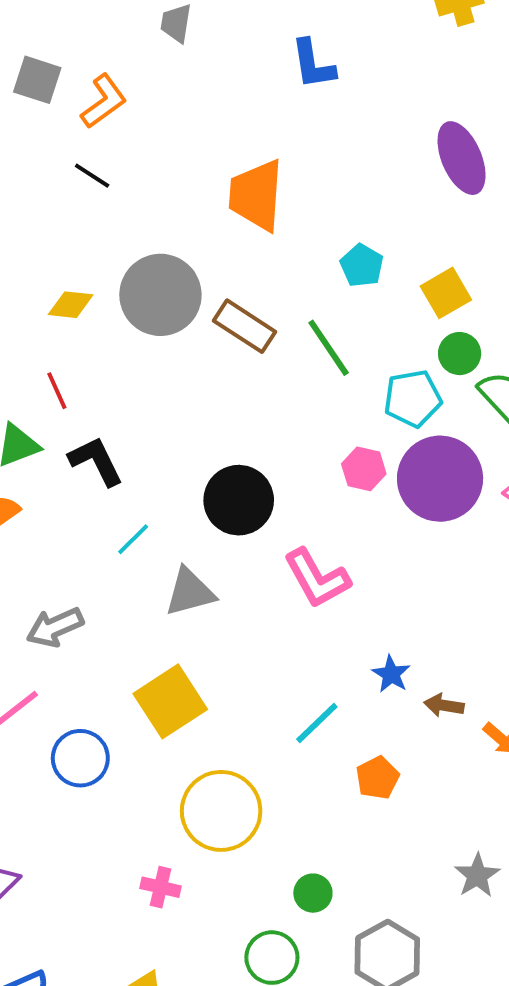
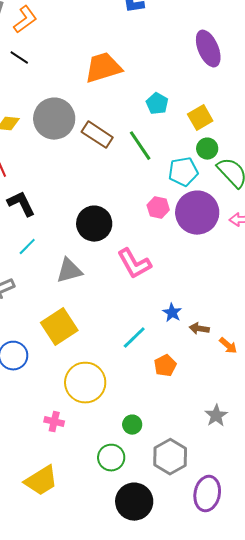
orange trapezoid: (256, 195) -> (103, 68), turned 69
cyan line: (133, 539) -> (27, 247), moved

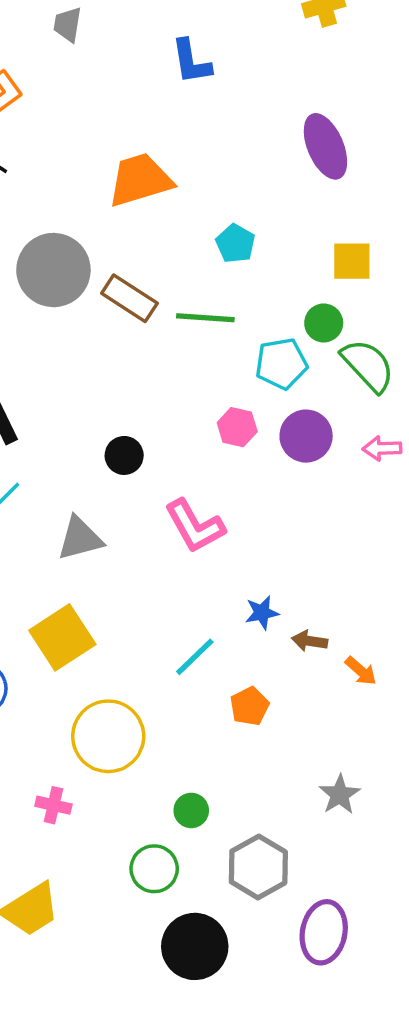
yellow square: (200, 118) -> (352, 261), moved, turned 30
green line: (140, 146) -> (205, 318), turned -52
purple circle: (197, 213) -> (306, 436), size x0.7
black circle: (94, 224) -> (124, 455), size x0.6
blue star: (172, 313) -> (262, 613), turned 30

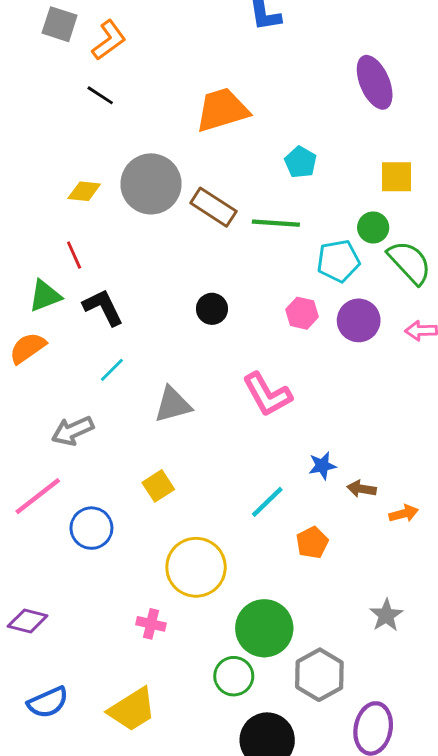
black circle: (124, 455) -> (212, 309), moved
yellow square: (62, 637) -> (158, 486), size x0.6
orange arrow: (361, 671) -> (404, 514), turned -56
green circle: (191, 810) -> (264, 628), size x2.0

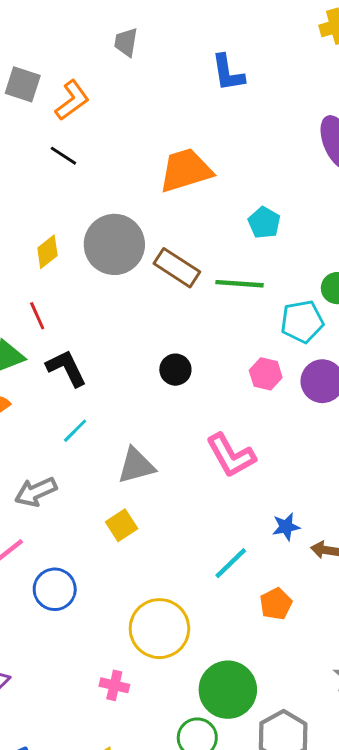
yellow diamond: (84, 191) -> (47, 252), turned -44
yellow square: (158, 486) -> (122, 525), moved

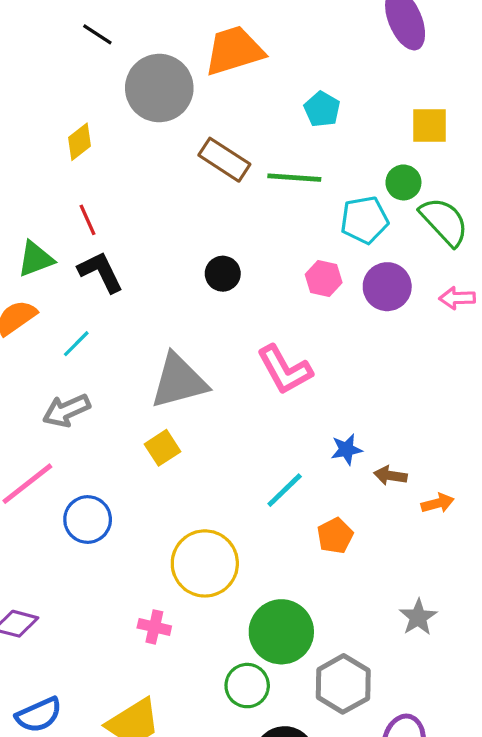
gray circle: (114, 244) -> (159, 88), moved
red line: (37, 316) -> (88, 220), moved
cyan line: (75, 431) -> (76, 344), moved
gray triangle: (136, 466) -> (179, 381), size x1.4

